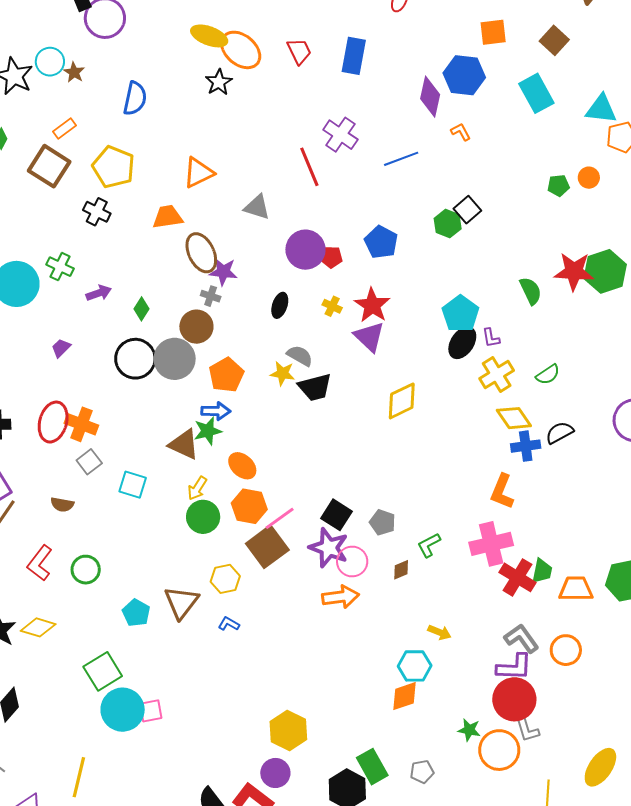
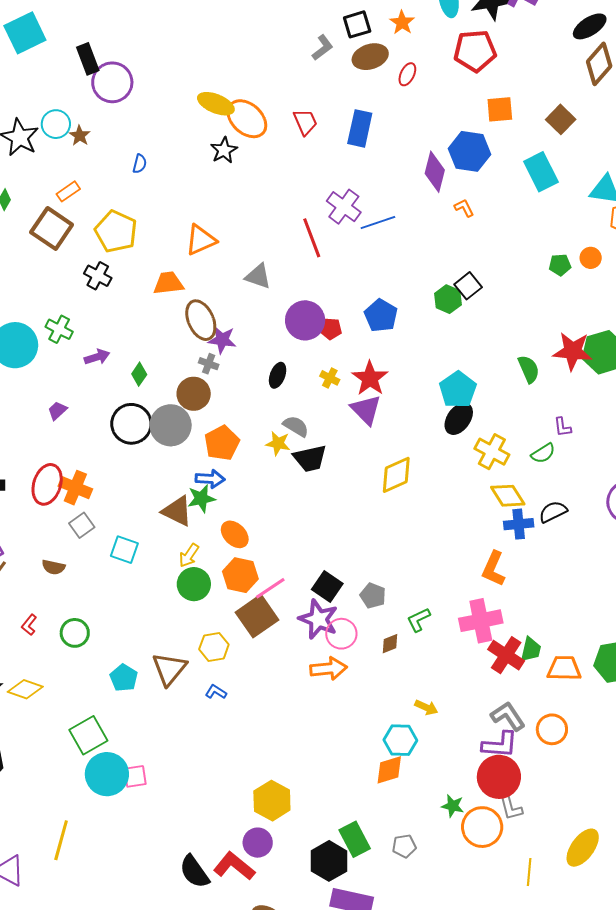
blue semicircle: (135, 98) -> (140, 164), size x0.6
blue line: (401, 159) -> (378, 222), moved
purple L-shape: (491, 338) -> (562, 427), moved
yellow cross: (497, 375) -> (492, 452), turned -32
red L-shape: (40, 563) -> (29, 625), size x0.6

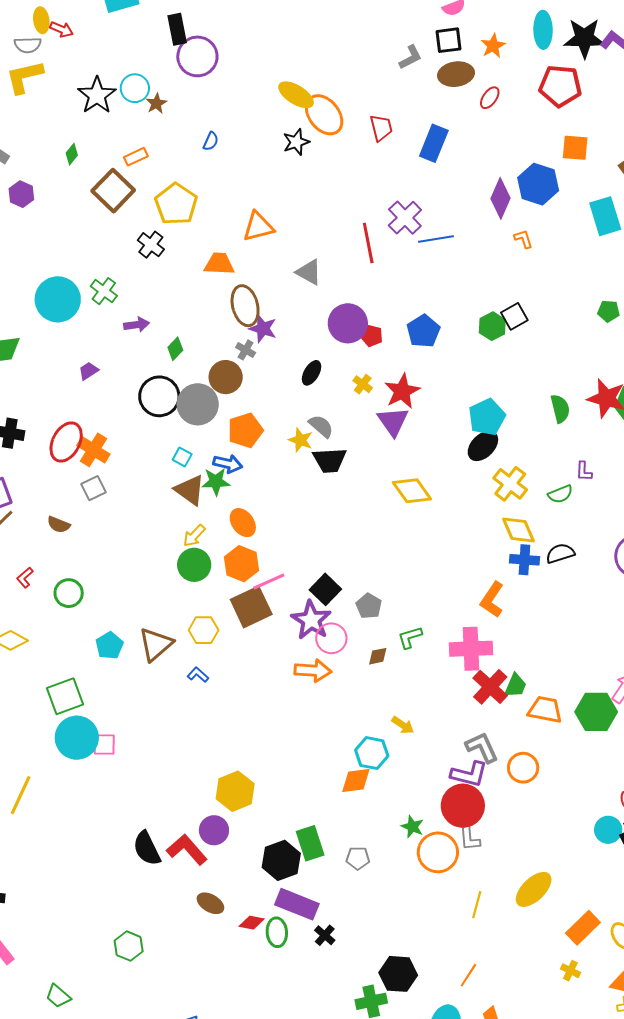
yellow diamond: (396, 475) -> (412, 491), turned 69
cyan square: (124, 550) -> (182, 457), moved, size x0.7

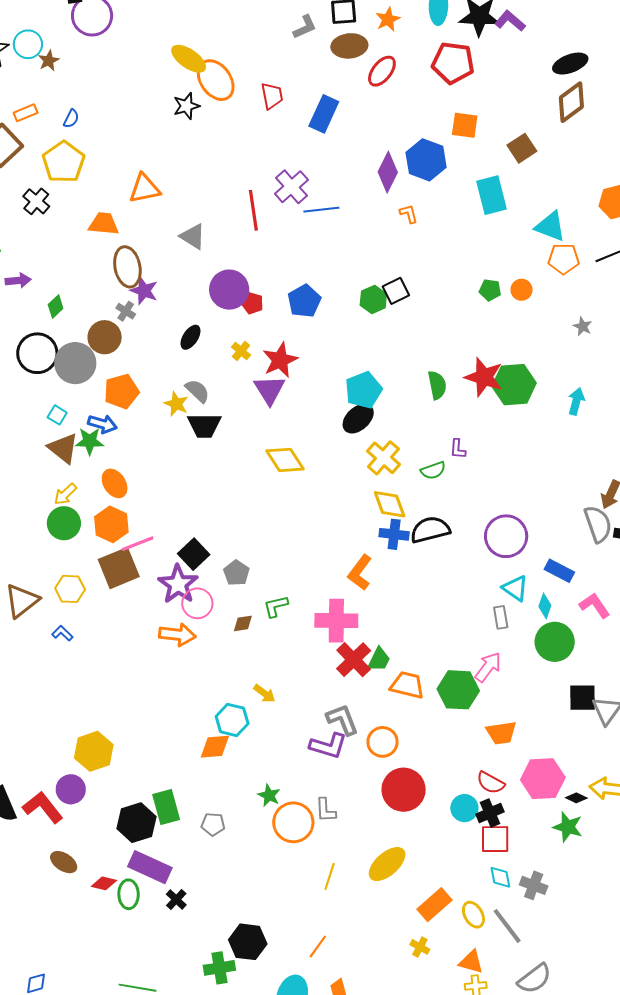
red ellipse: (490, 98) -> (382, 71), size x1.4
blue semicircle: (211, 141) -> (71, 119), moved
black semicircle: (560, 553) -> (430, 530), size x1.4
red circle: (463, 806) -> (404, 790), moved

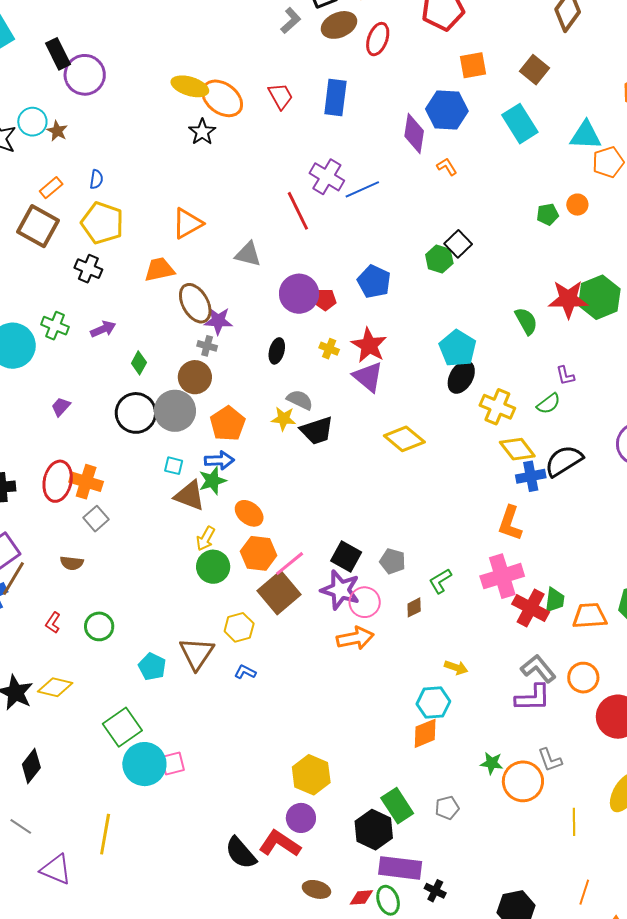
purple arrow: (18, 281) -> (103, 329), moved

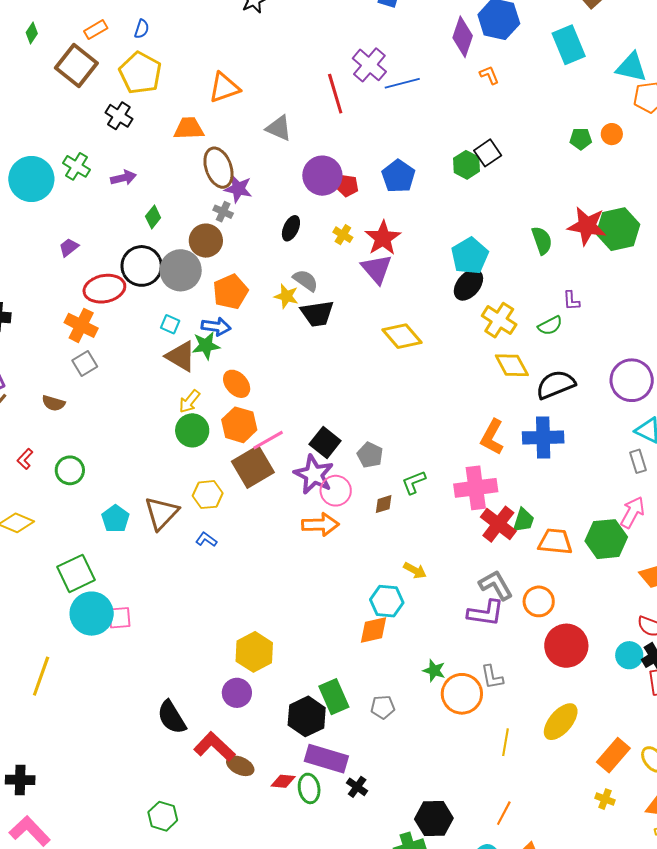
blue cross: (531, 476) -> (543, 437), moved, size x1.4
red ellipse: (58, 481) -> (104, 289), moved, turned 57
red L-shape: (280, 844) -> (214, 747), moved

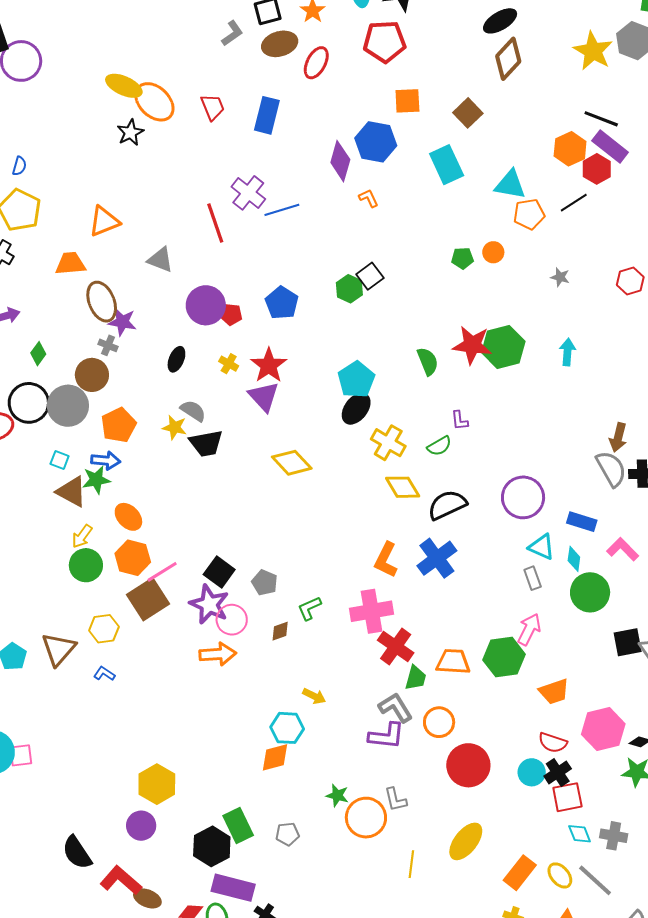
blue cross: (543, 437) -> (437, 558), turned -33
green trapezoid: (523, 520) -> (416, 678), moved

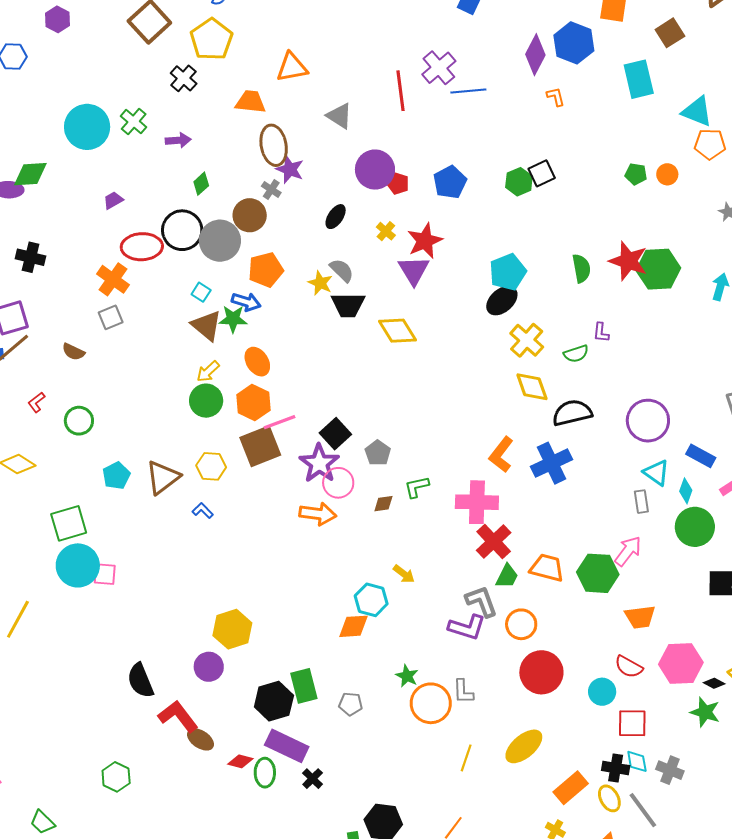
yellow diamond: (292, 463) -> (397, 331), moved
black cross: (558, 772) -> (616, 768), moved, turned 32

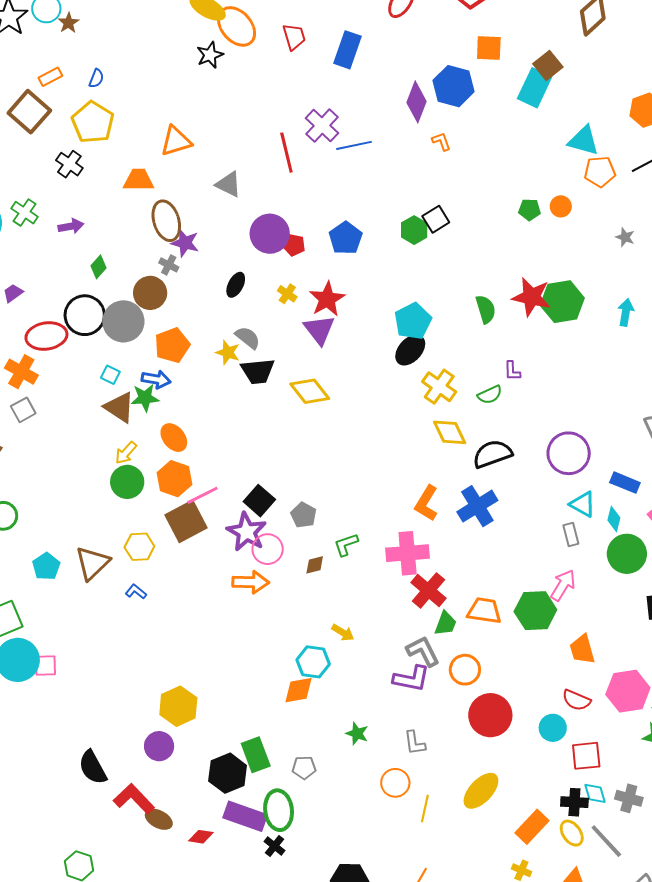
cyan rectangle: (639, 79) -> (535, 88), moved, turned 45
orange trapezoid: (640, 617) -> (582, 649), turned 88
orange circle: (431, 703) -> (395, 783), moved, size x0.7
green ellipse: (265, 773) -> (279, 810), moved, size x1.4

